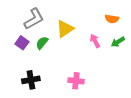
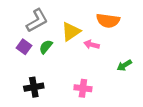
orange semicircle: (112, 19) -> (108, 21), moved, size x1.5
pink arrow: (95, 41) -> (92, 45), moved, turned -48
green arrow: (118, 42) -> (124, 65), moved

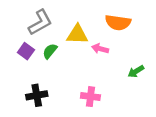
yellow triangle: (71, 32) -> (77, 34), turned 36

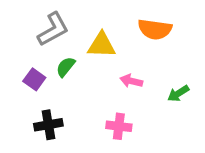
pink arrow: (100, 49) -> (131, 81), moved
purple square: (26, 51) -> (34, 79), moved

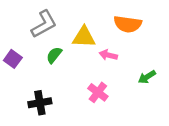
purple square: (34, 79) -> (13, 59), moved
pink arrow: (131, 81) -> (108, 55), moved
pink cross: (119, 126) -> (98, 92), moved, turned 30

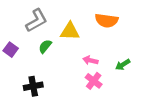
pink arrow: (108, 55) -> (90, 60), moved
pink cross: (98, 92) -> (94, 81), moved

